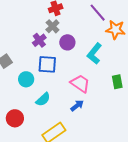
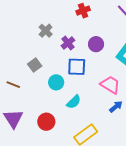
gray cross: (52, 26) -> (46, 31), moved
blue arrow: (77, 106) -> (116, 107), moved

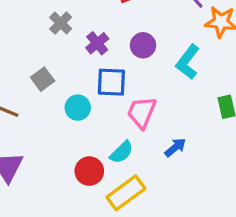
pink trapezoid: (110, 85) -> (142, 112), moved, turned -100
cyan semicircle: (74, 102) -> (121, 152), moved
red circle: (46, 122) -> (89, 171), moved

